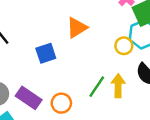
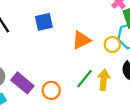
orange triangle: (77, 28) -> (81, 40), moved
blue square: (46, 53) -> (44, 22), moved

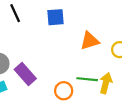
green line: (84, 79) -> (87, 79), turned 48
orange circle: (51, 90) -> (64, 91), moved

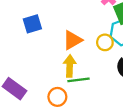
yellow arrow: (106, 83) -> (70, 66), moved

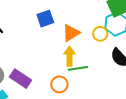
blue square: (32, 24) -> (45, 19), moved

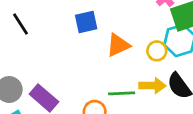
yellow arrow: (69, 56) -> (152, 86), moved, turned 84

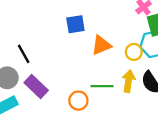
black line: (21, 24) -> (24, 54), moved
yellow arrow: (152, 86) -> (129, 81), turned -85

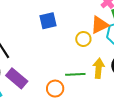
orange triangle: (101, 45) -> (100, 25), moved
yellow circle: (134, 52) -> (83, 39), moved

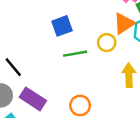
green line: (75, 74) -> (75, 54), moved

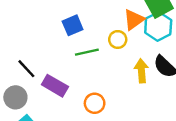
purple rectangle: (33, 99) -> (55, 86), moved

